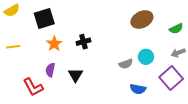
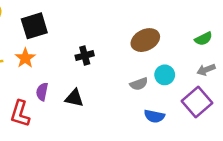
brown ellipse: (142, 20) -> (145, 40), moved
orange star: (54, 44) -> (25, 58), moved
black triangle: (75, 75) -> (74, 98), turned -49
red L-shape: (33, 87) -> (20, 114), turned 45

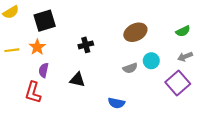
purple semicircle: (42, 92) -> (44, 70), moved
blue semicircle: (154, 116) -> (116, 103), moved

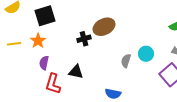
brown ellipse: (135, 32) -> (104, 27), moved
gray semicircle: (130, 68) -> (126, 61), turned 128
red L-shape: (33, 92) -> (53, 84), moved

